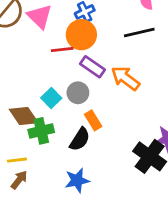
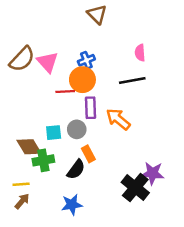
purple rectangle: (92, 67) -> (90, 108), turned 50
cyan square: (51, 98) -> (54, 133), turned 35

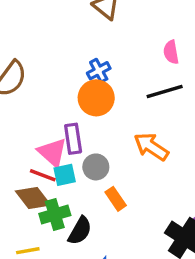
pink triangle: (48, 62) -> (52, 152), moved
red line: (65, 91) -> (43, 175), moved, turned 30
purple rectangle: (90, 108) -> (73, 139), moved
black semicircle: (76, 169) -> (80, 231), moved

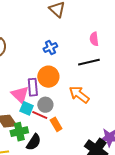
orange circle: (96, 98) -> (48, 77), moved
red line: (43, 175) -> (40, 115), moved
cyan square: (65, 175) -> (27, 108), turned 32

